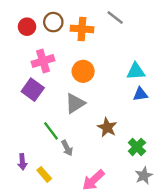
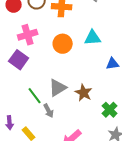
cyan triangle: (136, 71) -> (93, 38), moved
gray triangle: (75, 103) -> (58, 88), moved

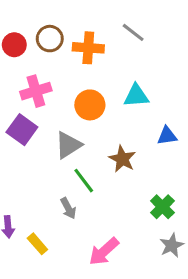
gray triangle: (58, 88) -> (68, 145), moved
brown star: (84, 93) -> (122, 159), moved
green line: (35, 96) -> (84, 181), moved

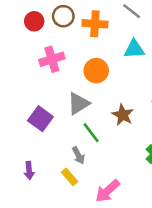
cyan triangle: (136, 96) -> (134, 49), moved
purple square: (22, 130) -> (40, 119), moved
yellow rectangle: (37, 244) -> (70, 177), moved

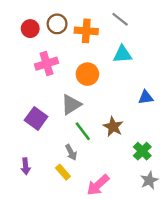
brown star: (123, 115) -> (113, 127), moved

